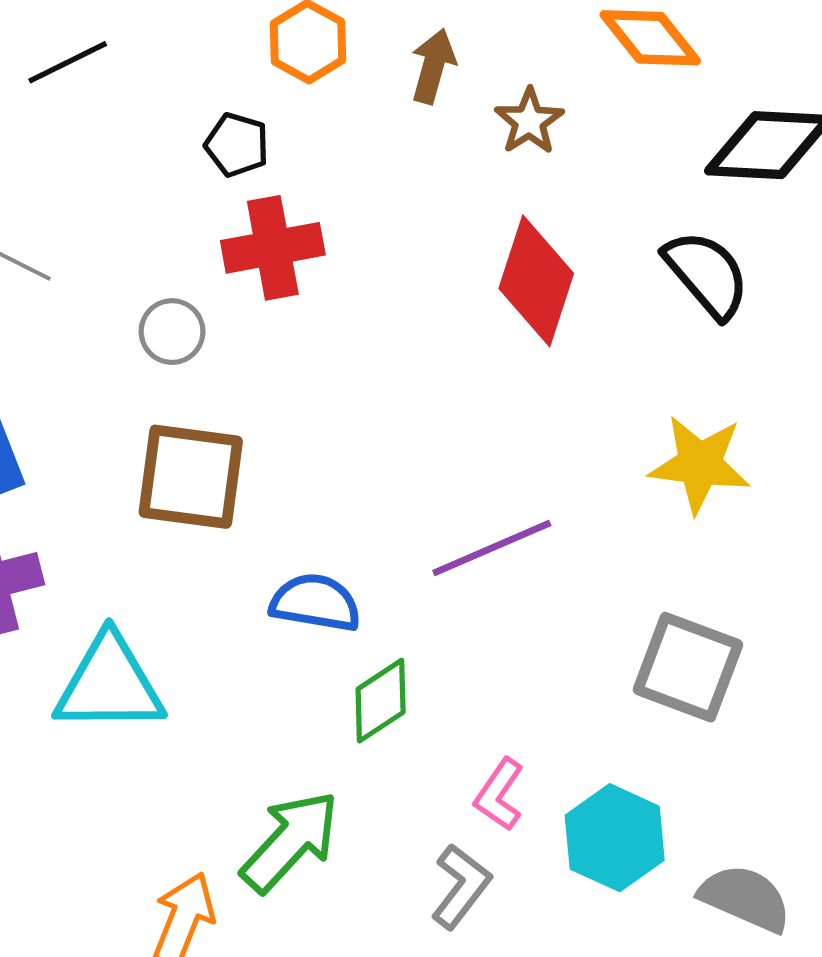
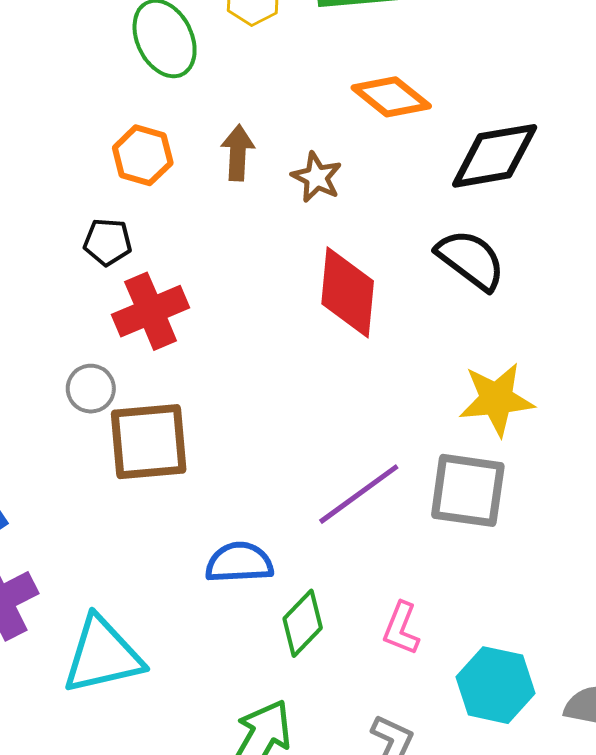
brown square: (191, 477) -> (149, 442), moved
gray square: (688, 667) -> (468, 490), moved
pink L-shape: (499, 794) -> (401, 628), moved

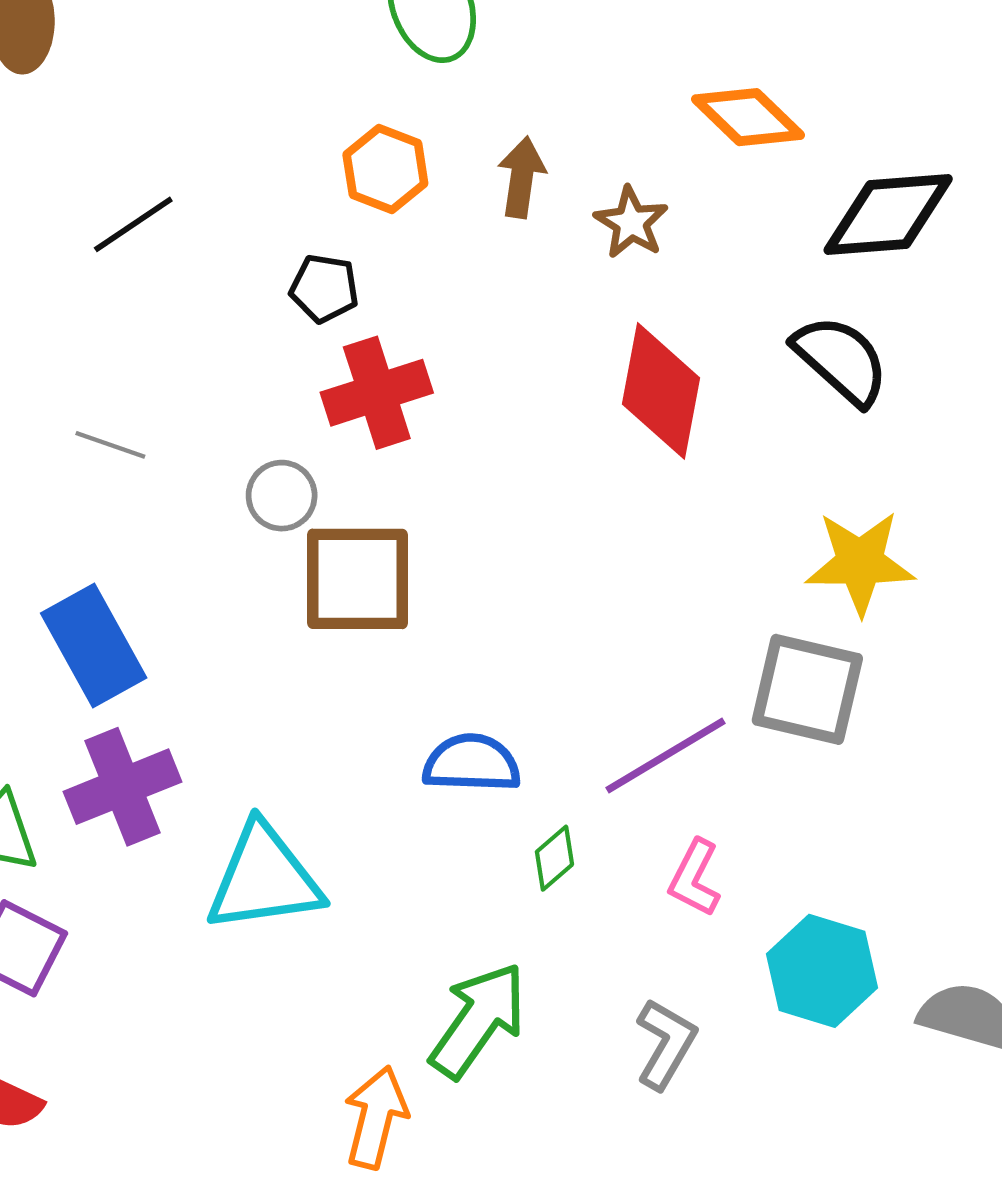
purple line: (359, 494) -> (665, 755), moved
green diamond: (303, 623) -> (554, 858), size x0.7

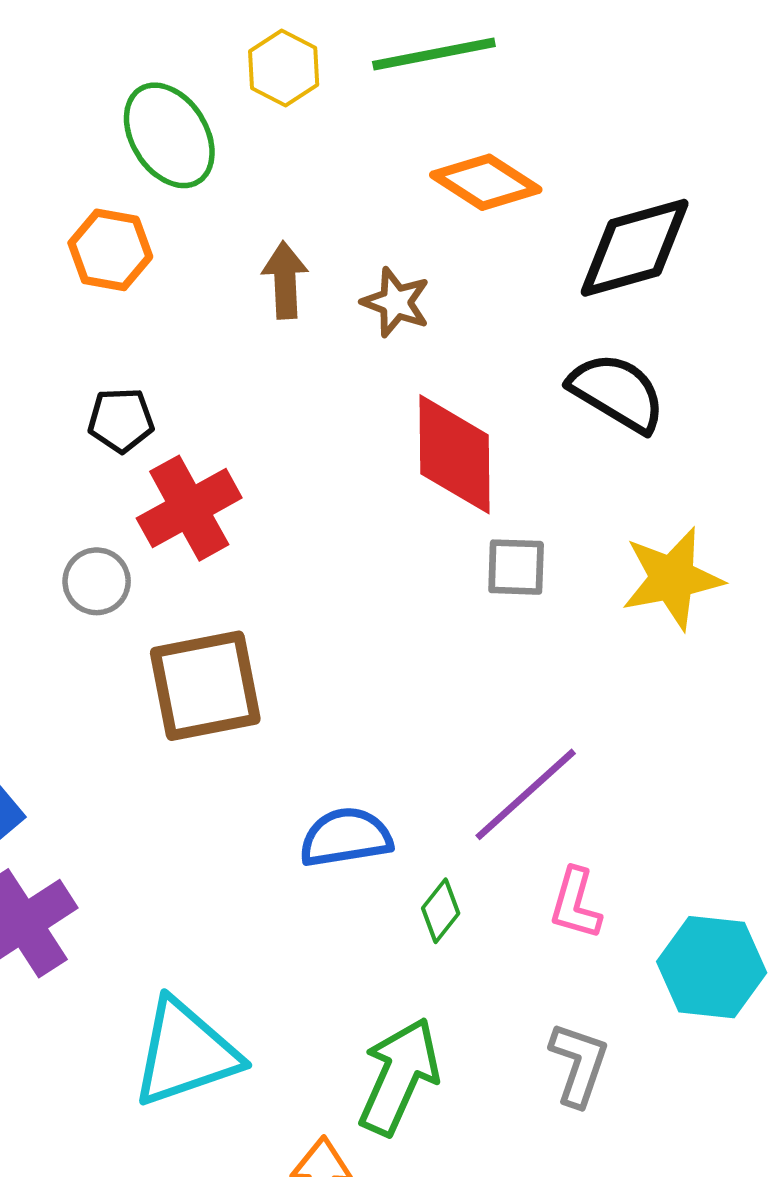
orange hexagon: (385, 169) -> (110, 250), moved
gray circle: (282, 496) -> (97, 581), moved
gray square: (807, 689) -> (516, 567), moved, size x0.6
cyan triangle: (264, 878) -> (185, 1053), moved

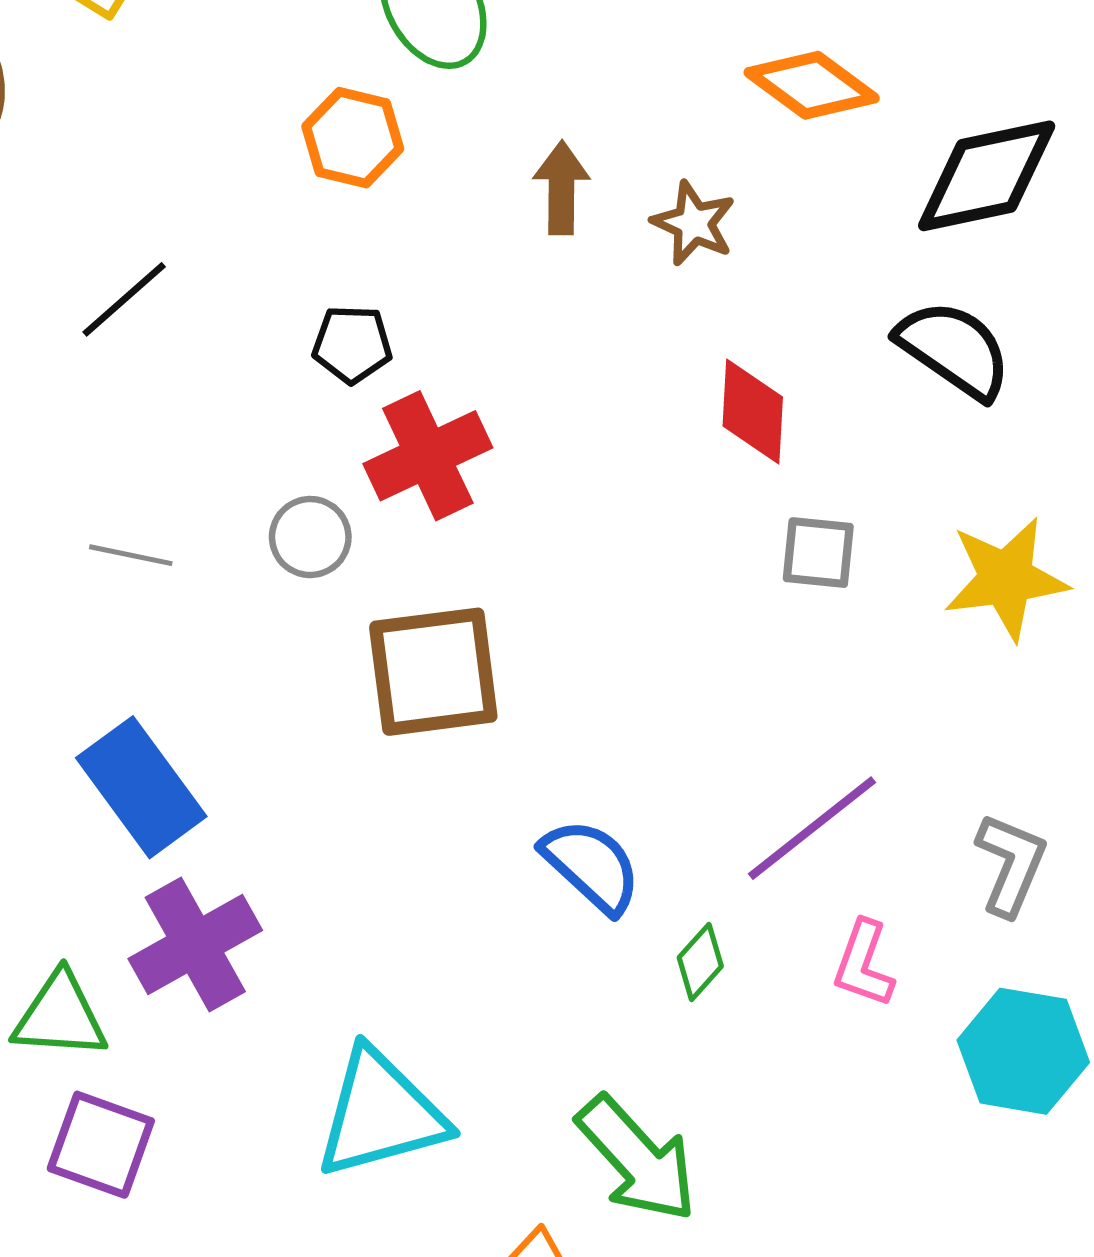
red diamond: (455, 454) -> (753, 412), size x0.7
blue semicircle: (346, 837) -> (591, 866), turned 48
gray L-shape: (579, 1064) -> (1011, 864), moved
green arrow: (399, 1076) -> (637, 1159), turned 110

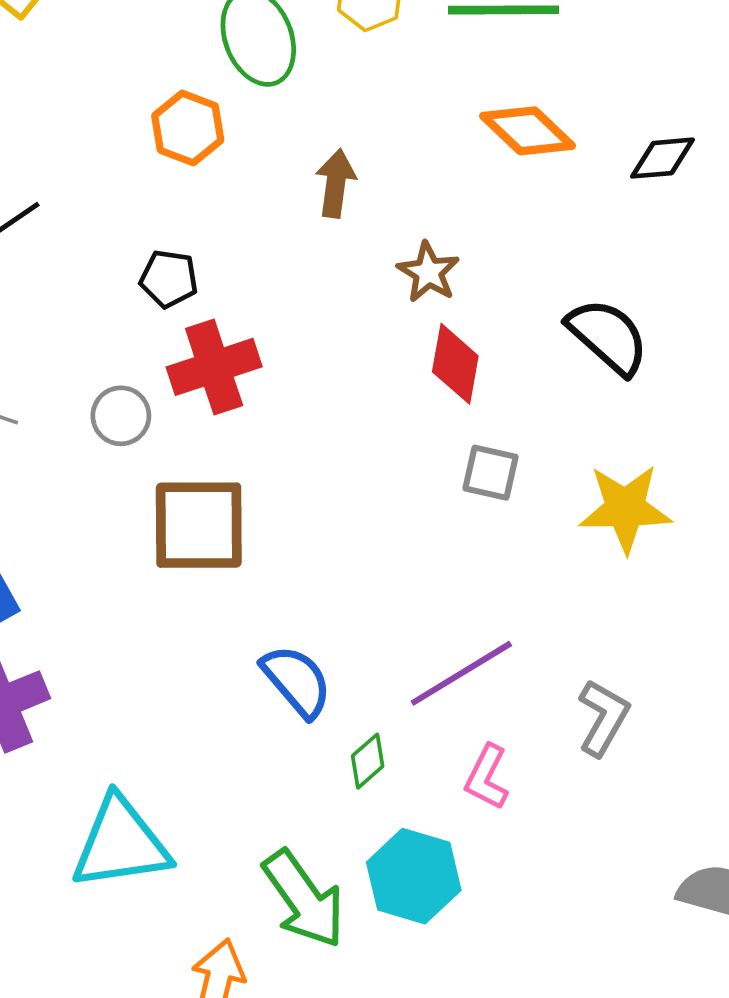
black diamond: (987, 176) -> (662, 158), moved, size x0.6
brown star: (694, 223) -> (428, 272), moved
cyan hexagon: (1023, 1051) -> (414, 876), moved

